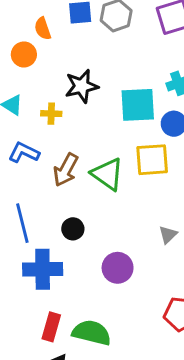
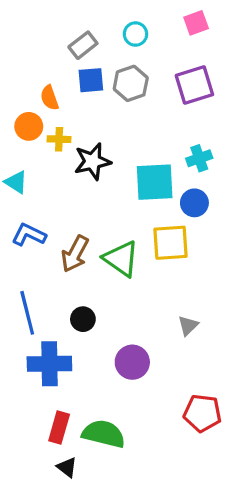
yellow cross: (51, 114) -> (59, 139), moved

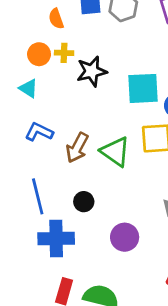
orange circle: (29, 126) -> (39, 54), moved

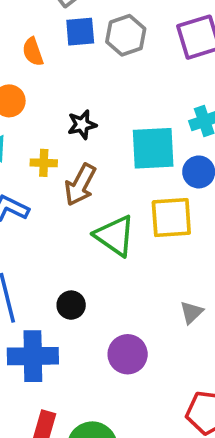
yellow cross: (64, 53) -> (44, 163), moved
black star: (92, 71) -> (82, 125), size x0.7
brown arrow: (77, 148) -> (80, 185), moved

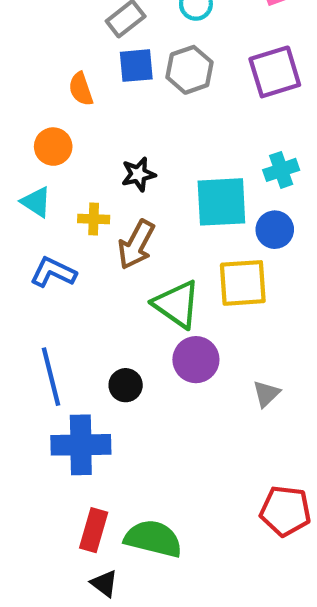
purple circle: (128, 354) -> (196, 360), moved

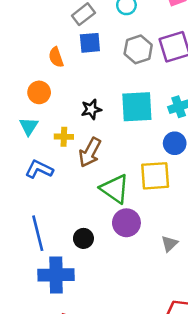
gray hexagon: (190, 70) -> (138, 49), moved
cyan triangle: (36, 202) -> (29, 126), turned 30
cyan square: (221, 202) -> (137, 107), moved

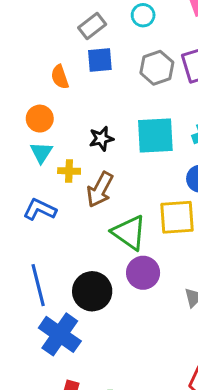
cyan triangle: (29, 126) -> (41, 152), moved
black circle: (83, 238) -> (92, 291), size x1.6
blue cross: (56, 275) -> (60, 334), turned 36

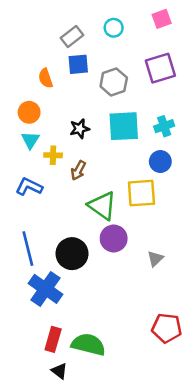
gray hexagon: (157, 68) -> (114, 82), moved
brown arrow: (100, 189) -> (78, 170), size x0.7

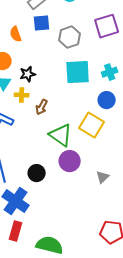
black star: (80, 129) -> (28, 74), moved
yellow square: (141, 193) -> (92, 125), turned 35
black circle: (72, 254) -> (37, 173), size x0.7
red rectangle: (53, 339) -> (16, 231), moved

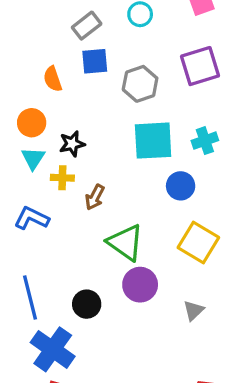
blue circle: (107, 100) -> (181, 186), moved
yellow square: (92, 125) -> (198, 243), moved

